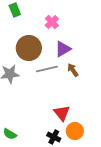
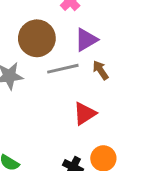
red triangle: (62, 113) -> (85, 114), moved, turned 36

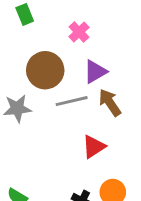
brown arrow: (101, 70) -> (110, 103), size x1.4

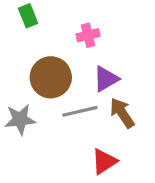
pink cross: (79, 32) -> (88, 35), turned 30

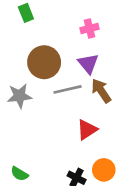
pink cross: (88, 35) -> (90, 28), moved
purple triangle: (106, 79) -> (88, 64), turned -40

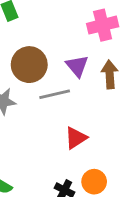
pink cross: (90, 28) -> (103, 25), moved, size x1.5
brown arrow: (101, 91) -> (110, 74), moved, turned 30

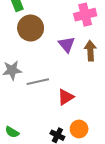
brown circle: (29, 65) -> (31, 28), moved
gray line: (55, 94) -> (38, 82), moved

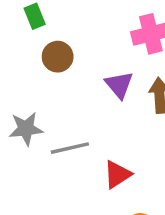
brown circle: (31, 28) -> (58, 57), size x0.7

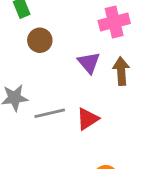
red triangle: (117, 174) -> (88, 119), moved

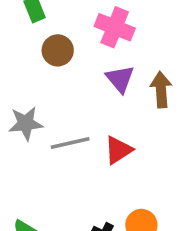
pink cross: (114, 22) -> (115, 27), moved, turned 36

